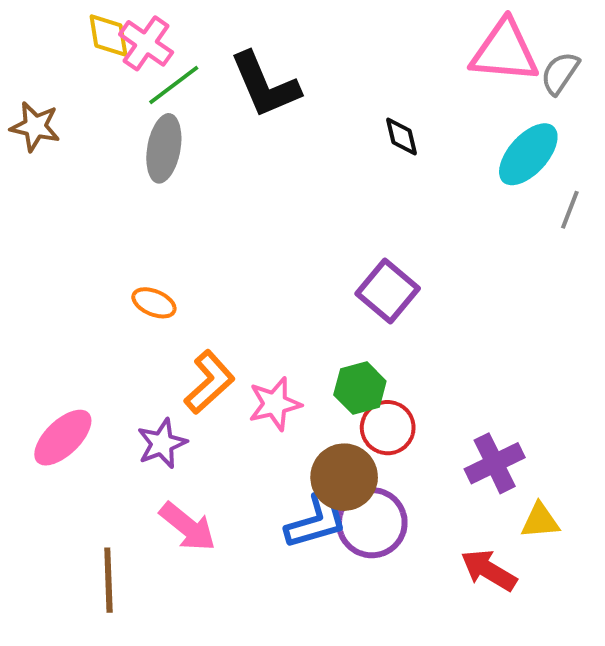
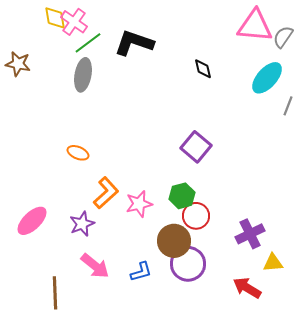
black L-shape: (265, 85) -> (134, 43), turned 132
blue L-shape: (316, 521) -> (141, 272), moved, size x0.7

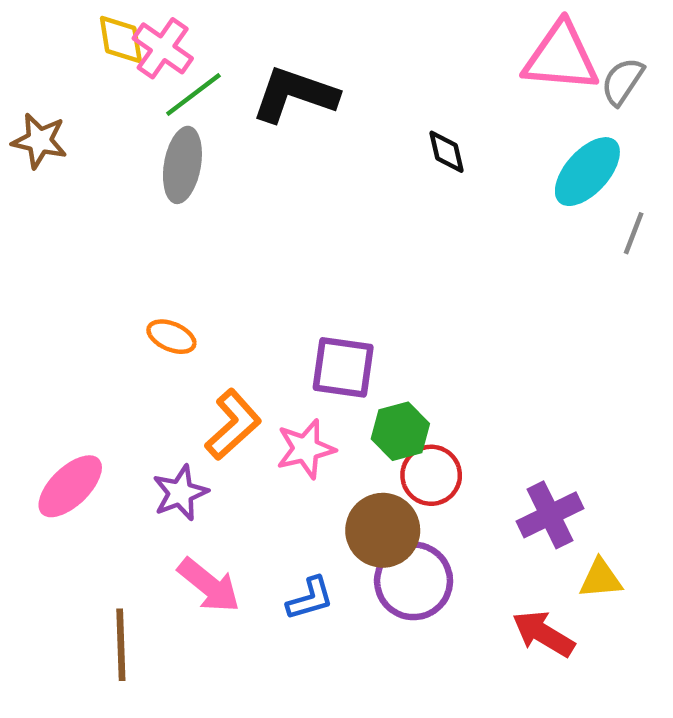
purple square: (196, 147) -> (343, 367), moved, turned -32

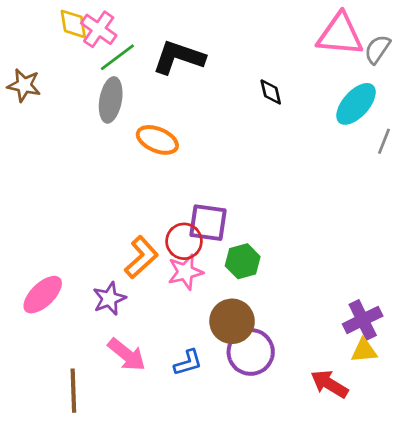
orange ellipse: (171, 337) -> (157, 140), moved, size x1.4
red circle: (431, 475) -> (184, 241), moved
purple cross: (550, 515) -> (363, 320), moved

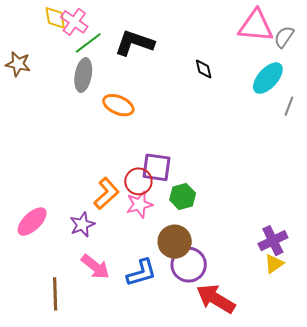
yellow triangle: (364, 351) -> (274, 264), turned -30
blue L-shape: (188, 363) -> (141, 273), size x1.4
red arrow: (329, 384) -> (216, 299), moved, size x1.4

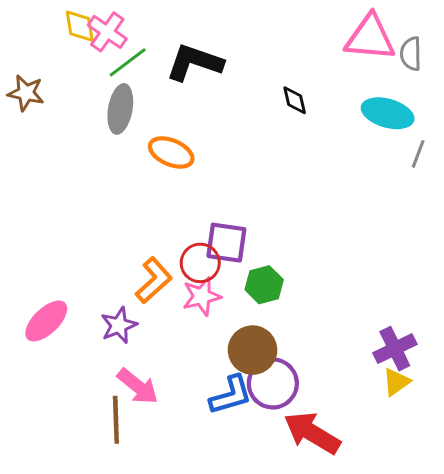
gray semicircle: (284, 37) -> (411, 54), turned -35
cyan ellipse: (268, 78) -> (388, 113), turned 64
blue L-shape: (141, 273) -> (231, 395), moved
brown line: (55, 294) -> (116, 420), moved

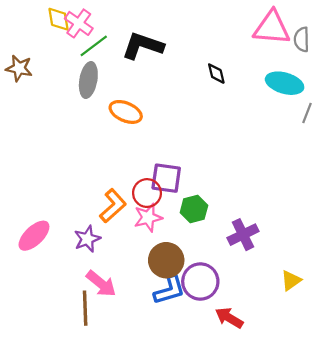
purple cross: (395, 349) -> (243, 235), moved
brown circle: (253, 350) -> (166, 260), moved
red arrow: (312, 433) -> (229, 318), size x0.7

